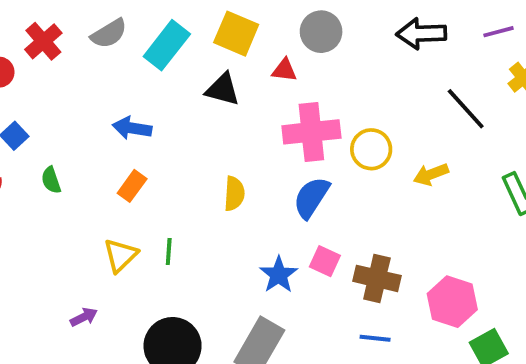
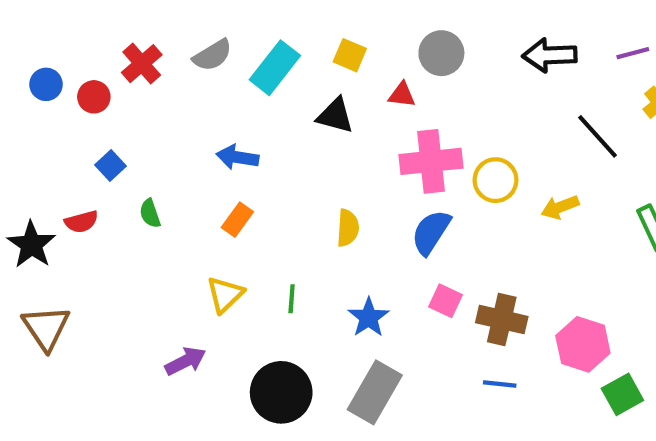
yellow square: (236, 34) -> (350, 55), size x0.7
green line: (169, 251) -> (292, 299), moved
blue star: (279, 275) -> (369, 317), moved
purple arrow: (84, 317) -> (185, 361), size x1.4

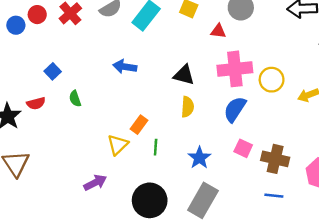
red circle: (94, 97) -> (37, 15), moved
black triangle: (335, 116) -> (184, 75), moved
orange rectangle: (237, 220) -> (139, 125), moved

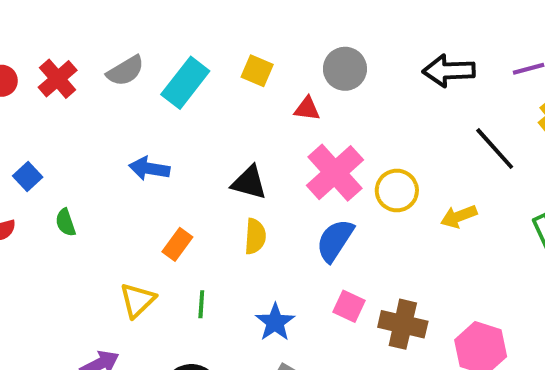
pink cross: (235, 69) -> (335, 173), turned -36
orange rectangle: (139, 125) -> (177, 244), moved

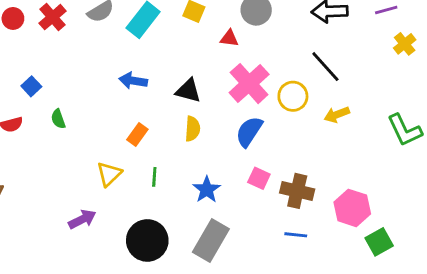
black line: (495, 149) -> (325, 67), moved
blue arrow: (149, 169) -> (133, 81), moved

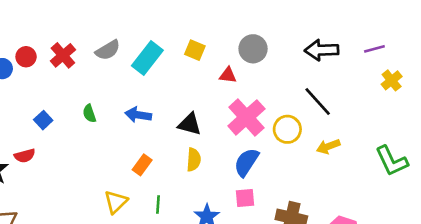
green semicircle: (58, 119) -> (89, 113), moved
pink square: (259, 178) -> (245, 198), moved, turned -30

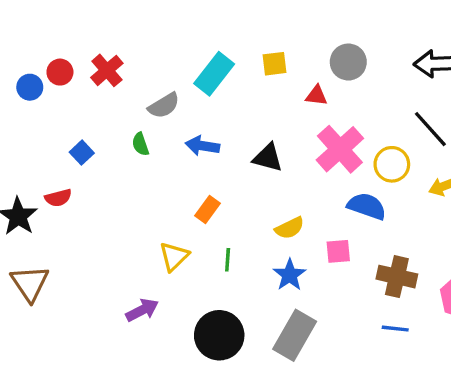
gray semicircle: (108, 50) -> (164, 106), moved
yellow square: (195, 50) -> (275, 64), turned -30
yellow semicircle: (194, 160) -> (290, 228), moved, turned 60
blue semicircle: (246, 162) -> (367, 206), moved, turned 76

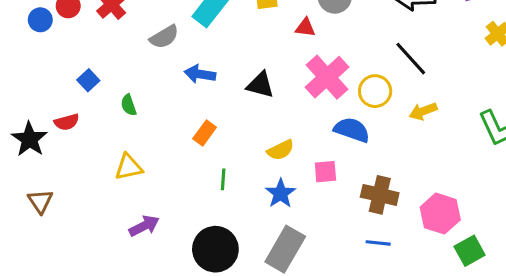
green semicircle: (140, 144) -> (129, 105), moved
yellow triangle: (174, 256) -> (129, 167), moved, turned 32
brown triangle: (30, 283) -> (40, 201), size x0.7

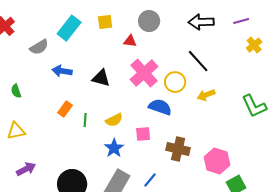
green line: (223, 179) -> (85, 120), moved
blue line: (378, 243) -> (150, 180), moved, turned -56

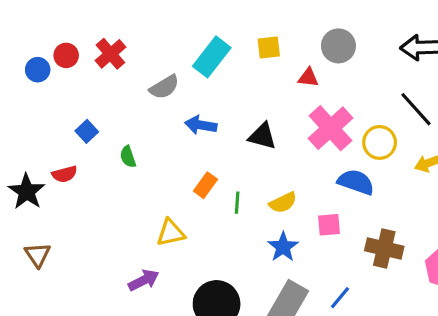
yellow triangle: (16, 131) -> (171, 233), moved

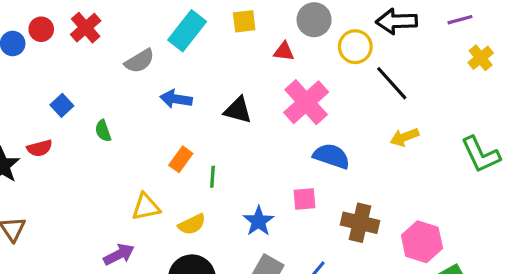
yellow circle: (380, 142) -> (355, 47), moved
yellow semicircle: (283, 203) -> (192, 224), moved

